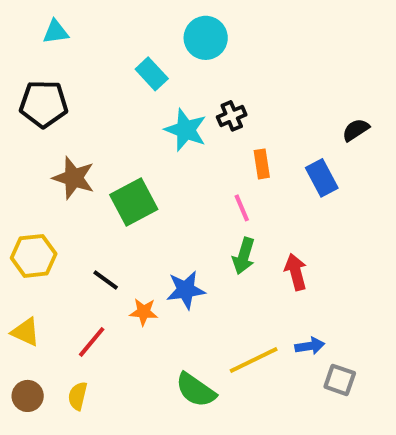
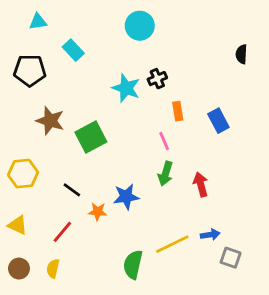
cyan rectangle: (152, 74) -> (73, 50), moved
black semicircle: (356, 130) -> (241, 54), moved, turned -54
green semicircle: (196, 390) -> (133, 264), turned 68

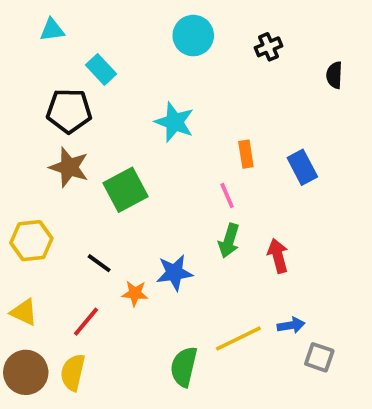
black pentagon: (30, 70) -> (69, 111), moved
black cross: (157, 79) -> (268, 47), moved
brown circle: (19, 269) -> (26, 372), size x1.5
yellow semicircle: (53, 269) -> (73, 372), size x1.4

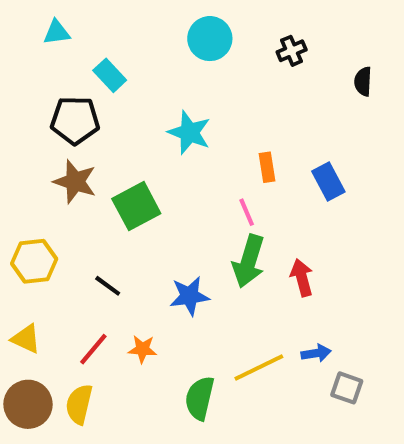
green arrow: (229, 241) -> (249, 261), size x1.4
orange star: (135, 293) -> (142, 349), moved

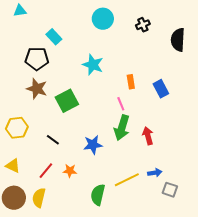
cyan triangle: (57, 32) -> (20, 11), moved
black semicircle: (363, 81) -> (178, 40), size x1.6

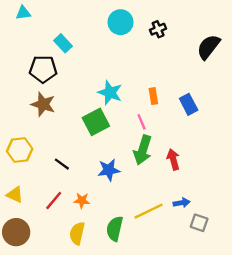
black cross: (143, 25) -> (158, 29), moved
black semicircle: (178, 40) -> (208, 47), turned 35
cyan star: (93, 65) -> (110, 93), moved
green square: (67, 101) -> (96, 122), moved
yellow semicircle: (39, 198) -> (77, 233), moved

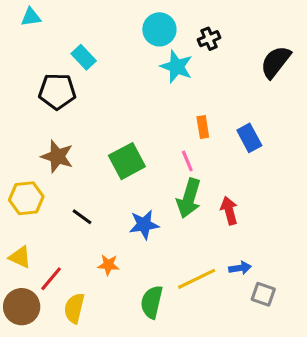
cyan star: (110, 93) -> (176, 67), moved
brown star: (43, 104) -> (57, 156), moved
red line: (54, 200) -> (51, 279), moved
yellow semicircle: (77, 233) -> (74, 308), moved

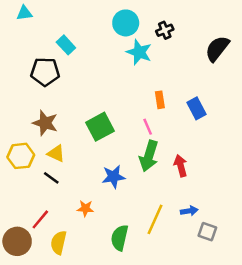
black line: (82, 217) -> (51, 178), moved
yellow triangle: (20, 257) -> (56, 154), moved
yellow line: (197, 279) -> (155, 219), turned -40

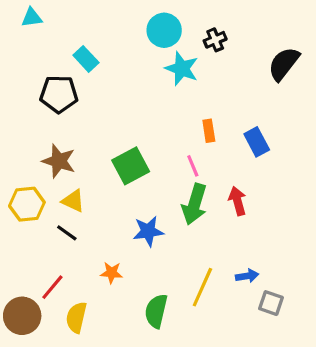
red arrow: (181, 166) -> (238, 201), moved

